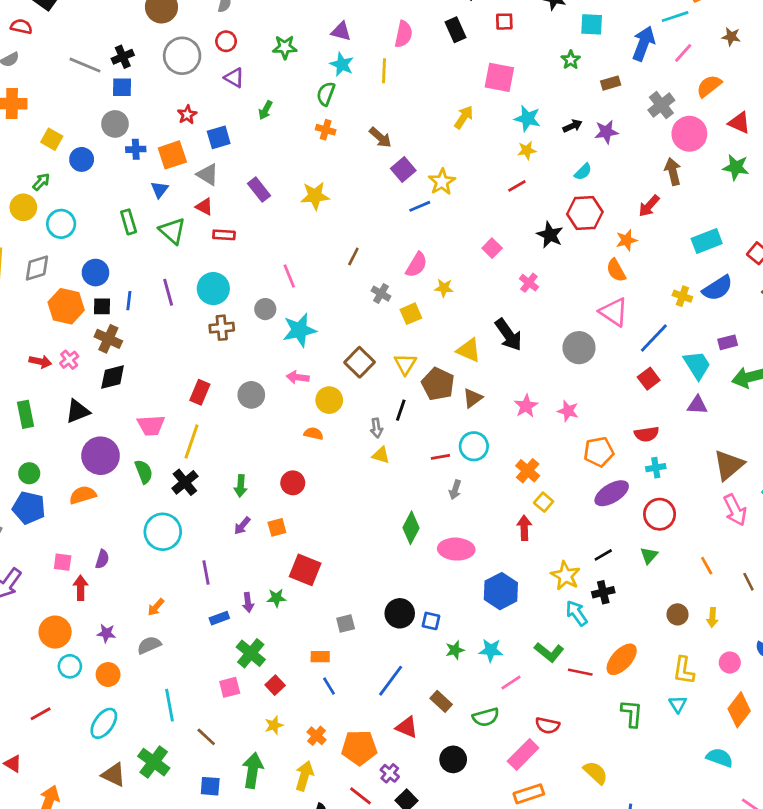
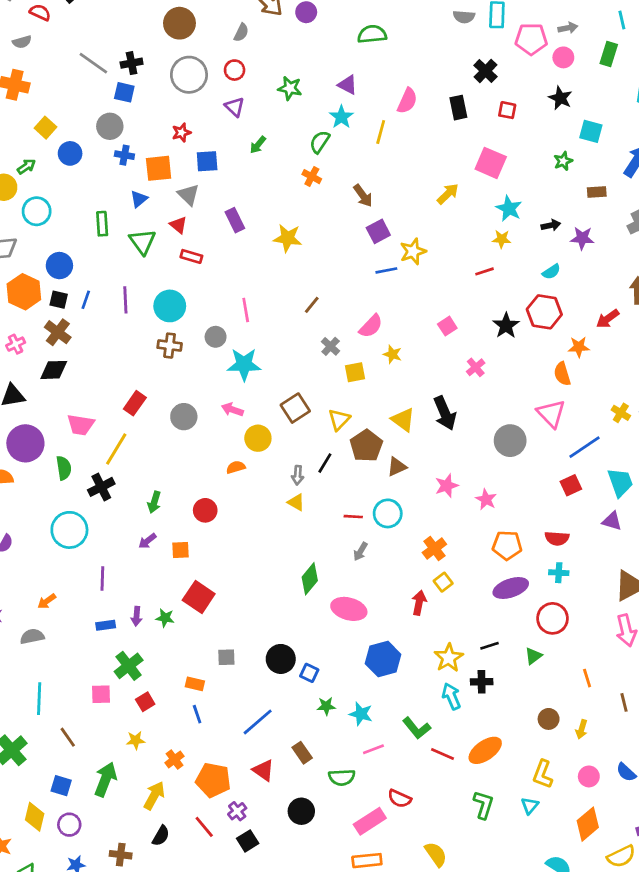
orange semicircle: (314, 434) -> (236, 467), turned -42

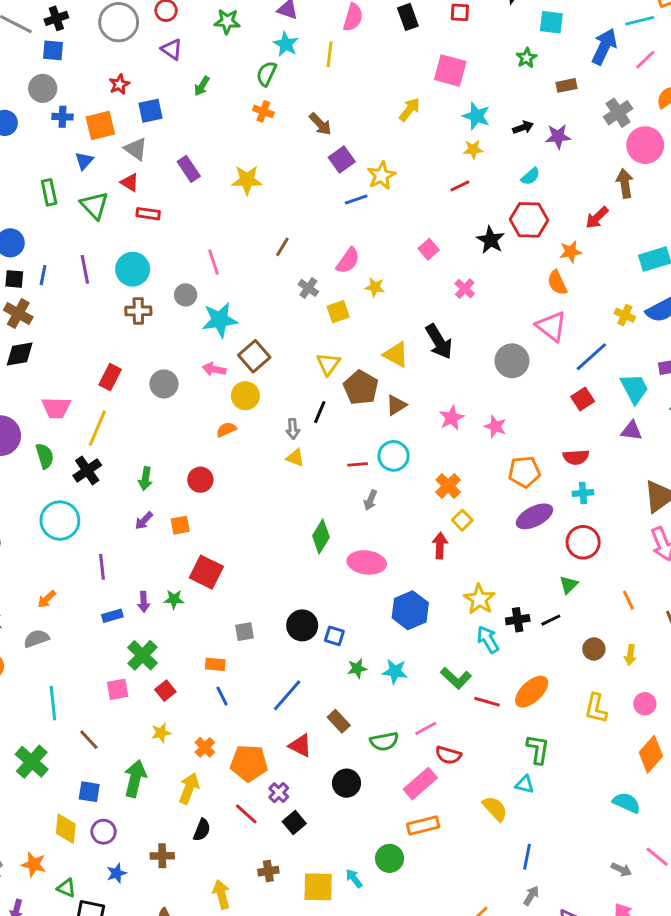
brown square: (295, 408) -> (254, 356), moved
black line: (490, 646) -> (551, 620), moved
pink line: (373, 749) -> (426, 728), moved
cyan triangle: (530, 806) -> (525, 784), moved, turned -48

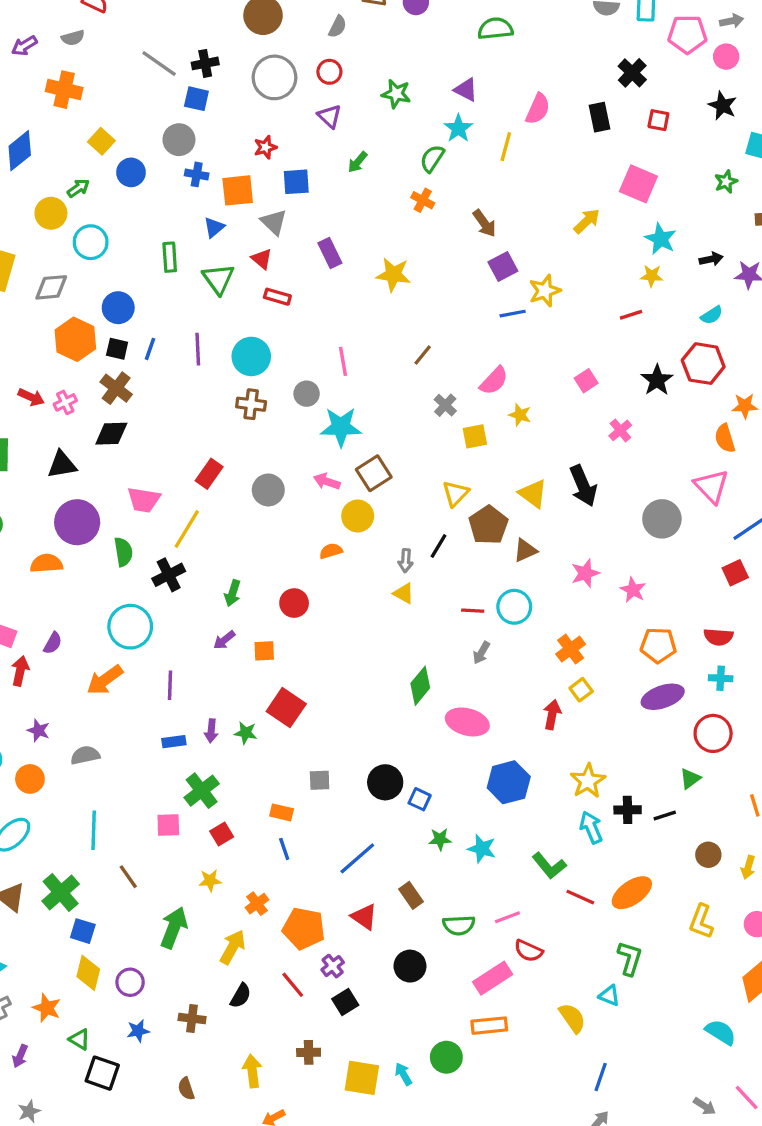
orange arrow: (47, 599) -> (105, 680), moved, size x1.6
blue square: (89, 792) -> (83, 931), moved

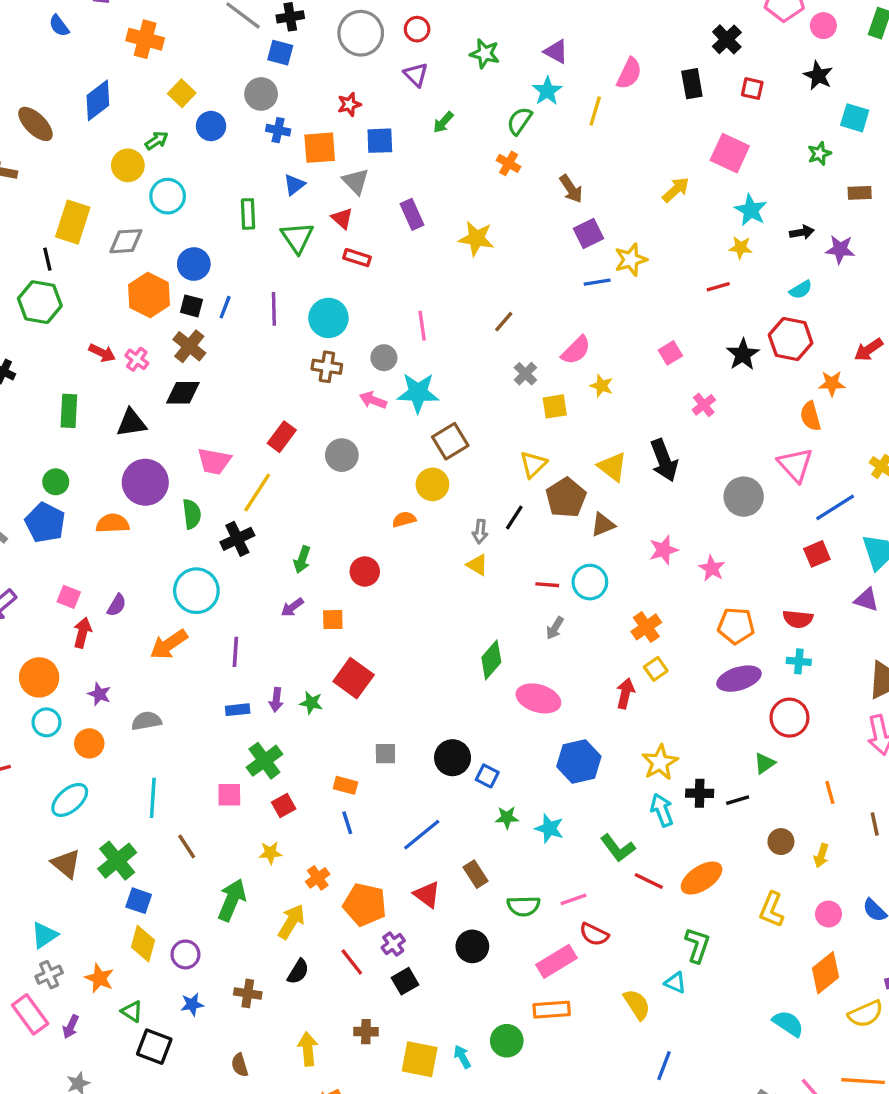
pink cross: (65, 402) -> (137, 359), turned -30
pink arrow: (327, 481) -> (373, 400), moved

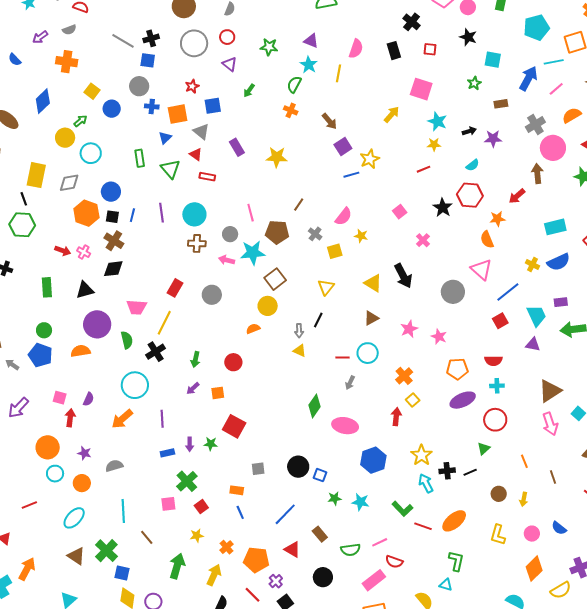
brown pentagon: (566, 498) -> (277, 232), moved, turned -30

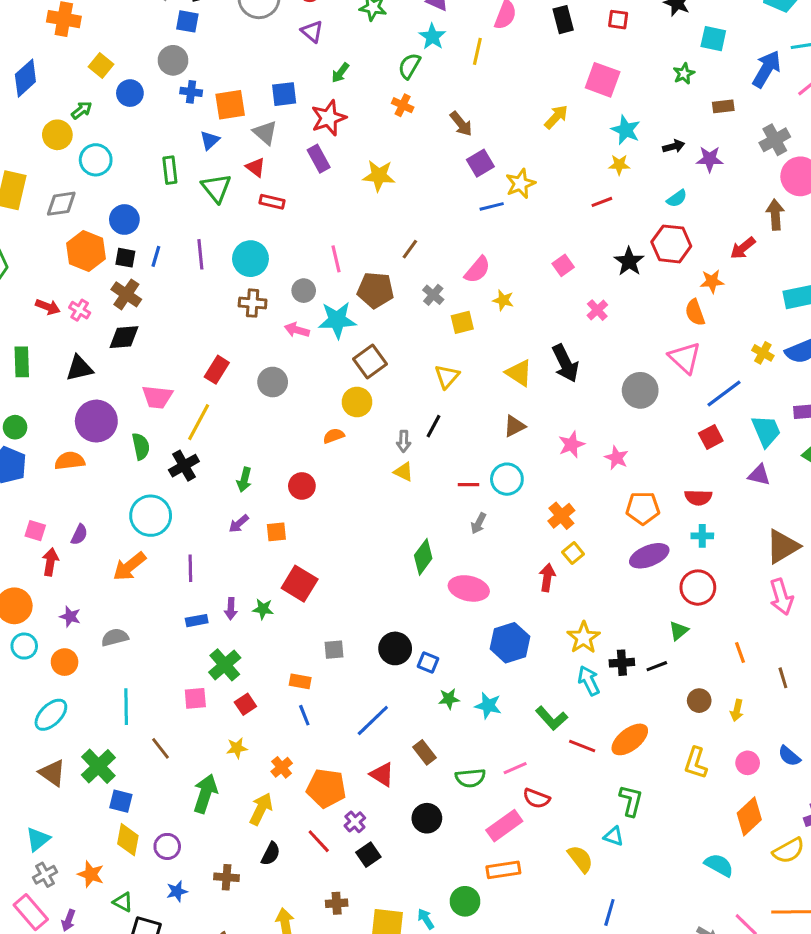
red star: (192, 86) -> (329, 118), moved, size x1.6

